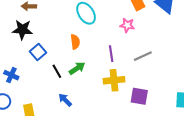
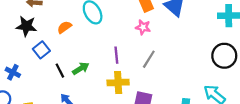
pink star: (127, 25) -> (143, 27), moved
orange semicircle: (75, 42) -> (64, 27), moved, turned -120
gray line: (143, 56) -> (149, 59), turned -36

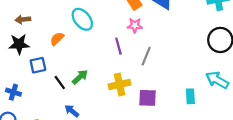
blue square: (41, 50) -> (38, 65), turned 35
purple line: (116, 55) -> (118, 46), moved

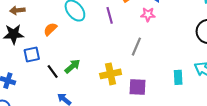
pink star: (135, 25) -> (148, 14), moved
purple line: (118, 46) -> (110, 15), moved
cyan rectangle: (190, 96) -> (178, 77), moved

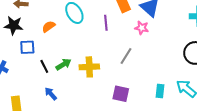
yellow cross: (111, 74) -> (89, 67), moved

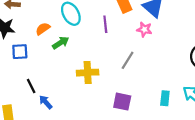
green arrow: (63, 64) -> (61, 43), moved
black line: (44, 66) -> (31, 86), moved

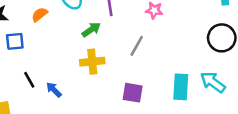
green arrow: (61, 43) -> (91, 30), moved
cyan rectangle: (165, 98) -> (181, 87), size x1.5
blue arrow: (46, 102) -> (54, 90), moved

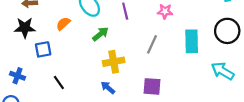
green arrow: (91, 30) -> (100, 34), moved
cyan rectangle: (181, 87) -> (192, 41), moved
blue arrow: (54, 90) -> (108, 88), moved

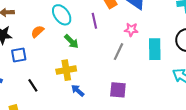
pink star: (165, 11) -> (131, 30), moved
green arrow: (100, 34) -> (71, 41), turned 84
yellow cross: (114, 62) -> (66, 70), moved

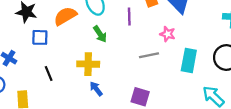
orange semicircle: (37, 32) -> (65, 16), size x1.5
gray line: (119, 52) -> (149, 55), turned 42

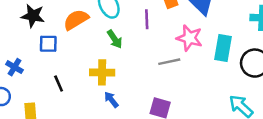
pink star: (168, 34) -> (189, 38), size x1.5
cyan rectangle: (189, 60) -> (223, 48), moved

